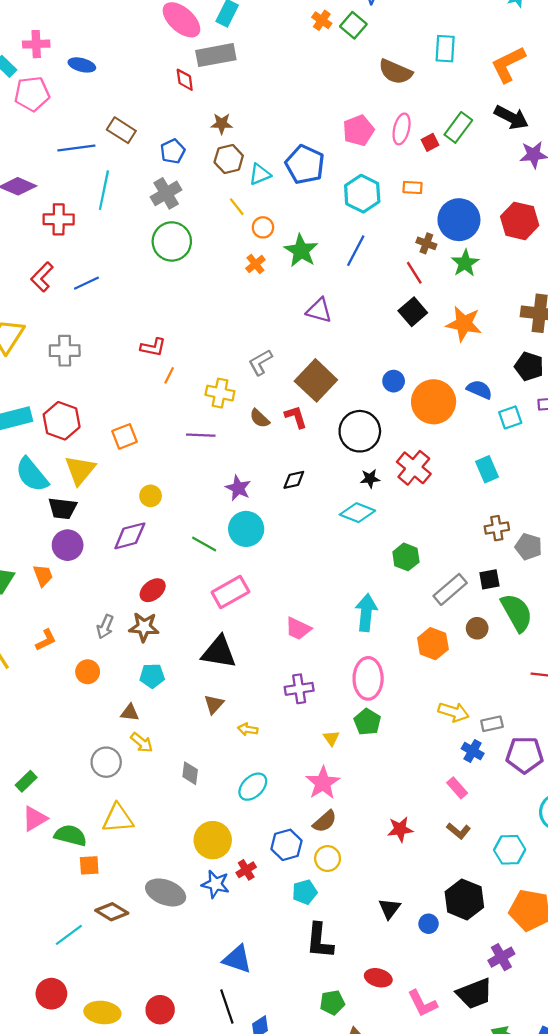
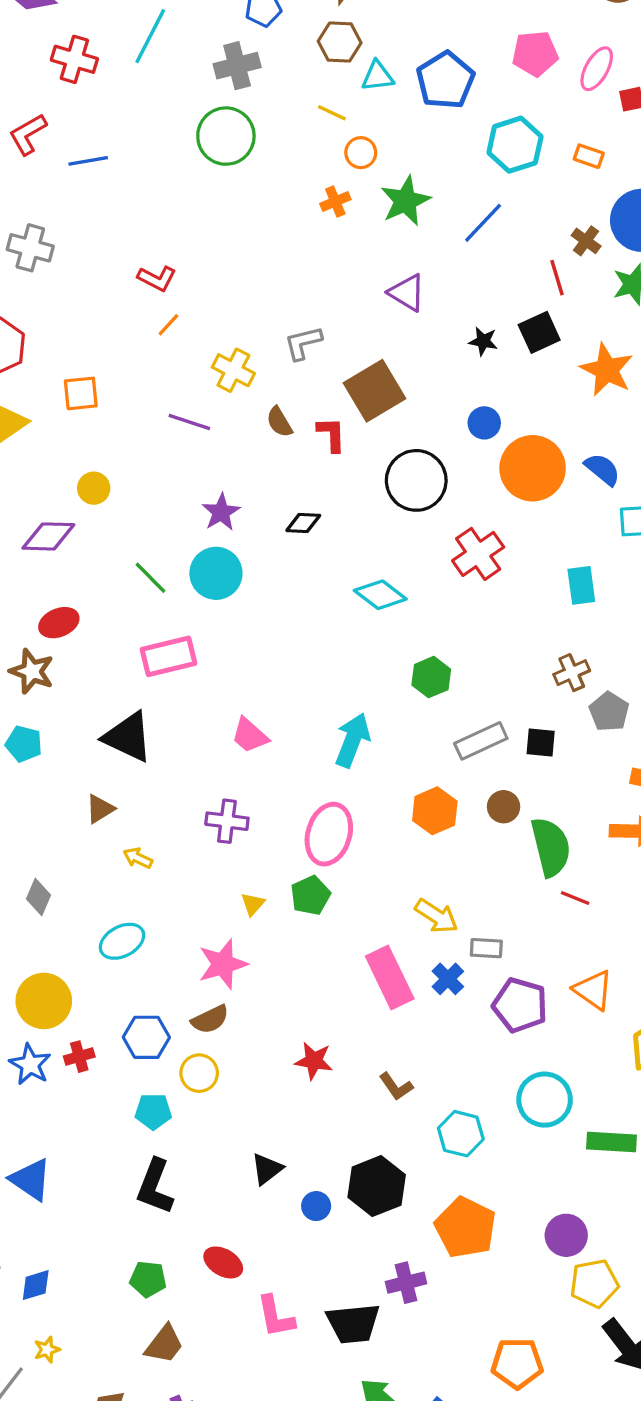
yellow line: (237, 207) -> (332, 113), turned -42
black star: (370, 479) -> (483, 341), moved
brown cross: (497, 528) -> (572, 673), turned -30
green semicircle: (517, 612) -> (551, 847), moved
pink rectangle: (457, 788) -> (390, 977), moved, size x1.8

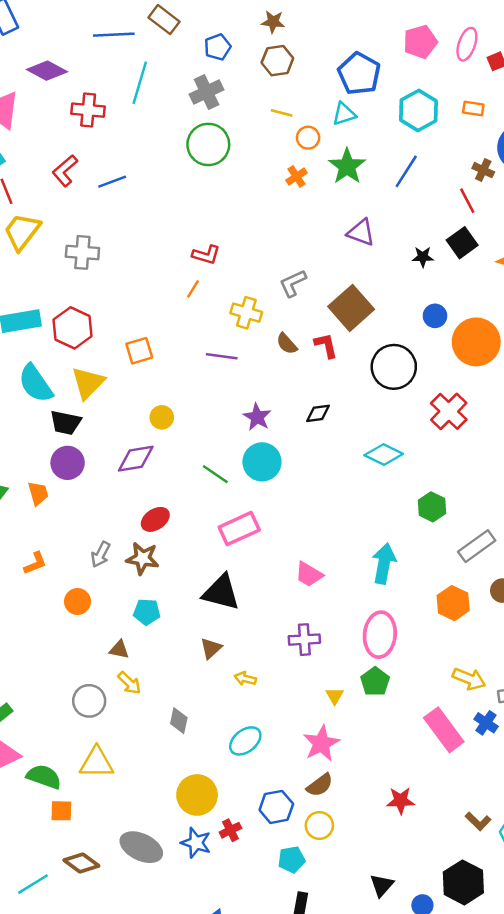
cyan triangle: (378, 76) -> (344, 114), moved
red L-shape: (157, 278) -> (206, 255), moved
brown L-shape: (396, 1087) -> (478, 821), moved

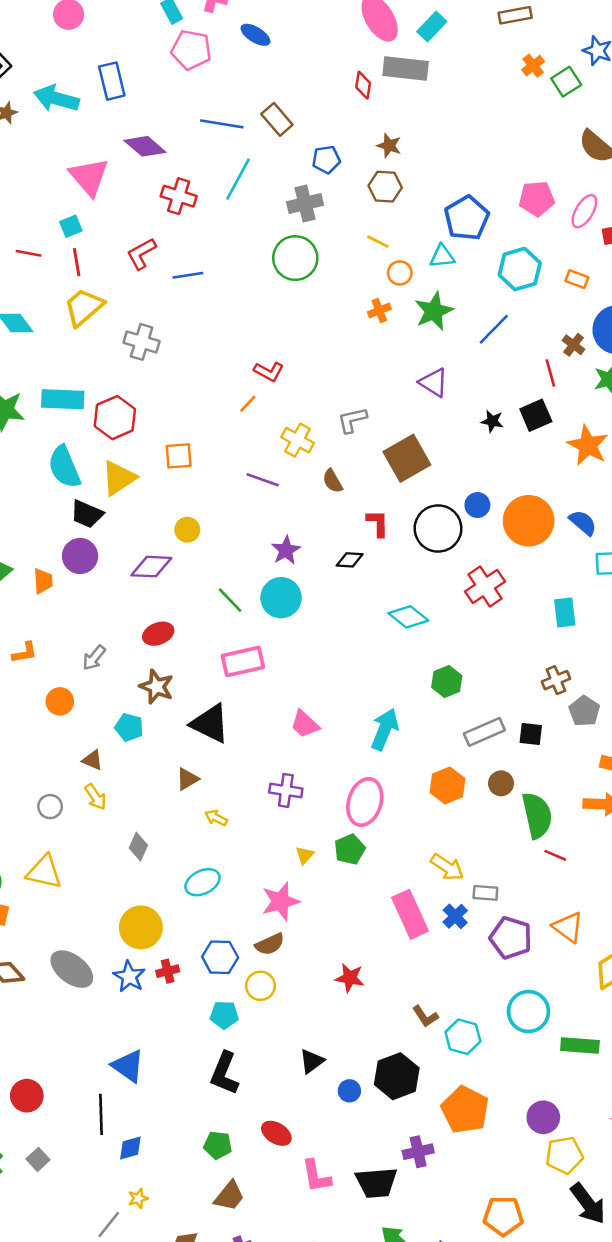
blue circle: (435, 316) -> (477, 505), moved
red L-shape: (326, 345) -> (378, 523), moved
brown star: (143, 558) -> (157, 687), moved
gray circle: (89, 701) -> (50, 807), size x0.7

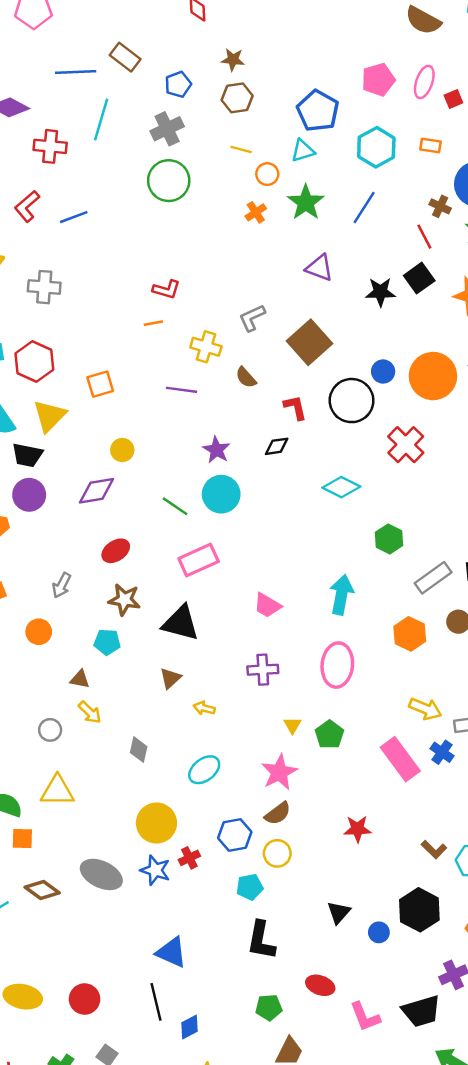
orange line: (248, 404) -> (153, 323), turned 48
black star: (492, 421) -> (380, 292), size x1.4
green pentagon: (350, 849) -> (329, 735), moved

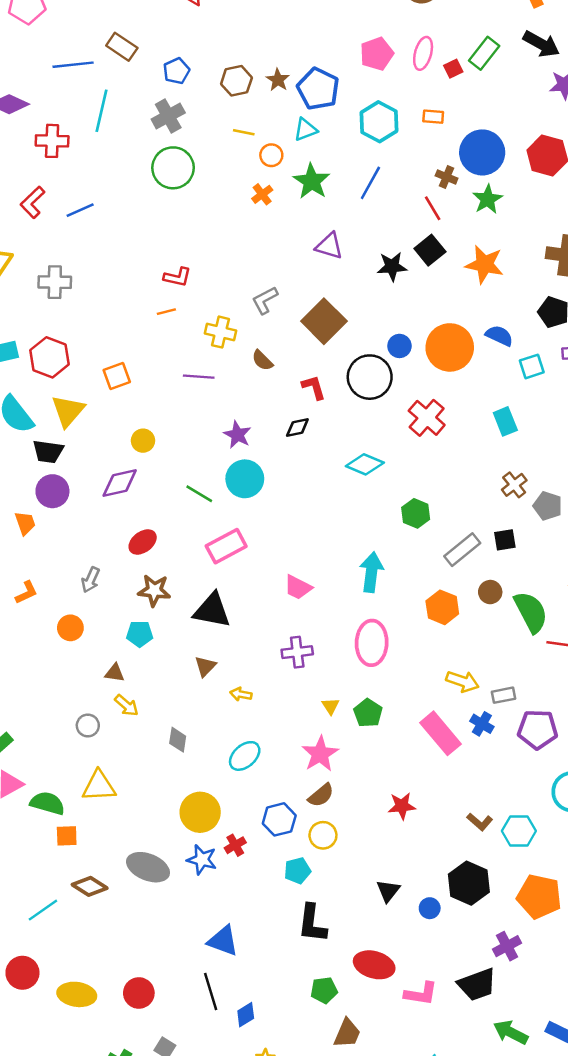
brown star: (233, 60) -> (278, 80), moved, turned 30
red ellipse: (320, 985) -> (374, 965), size x1.4
pink L-shape: (365, 1017) -> (421, 994), turned -56

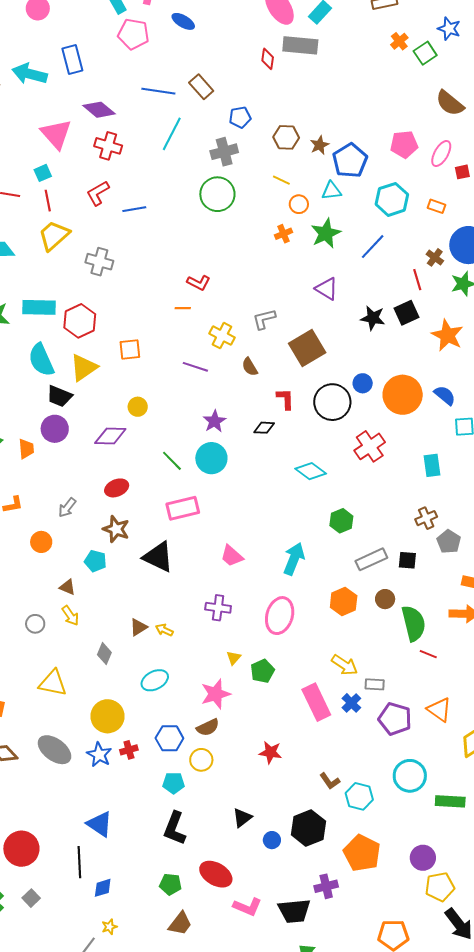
red cross: (52, 141) -> (108, 146), moved
brown triangle: (205, 666) -> (138, 627), moved
yellow triangle: (99, 786) -> (53, 683), moved
red circle: (139, 993) -> (21, 849), size x1.4

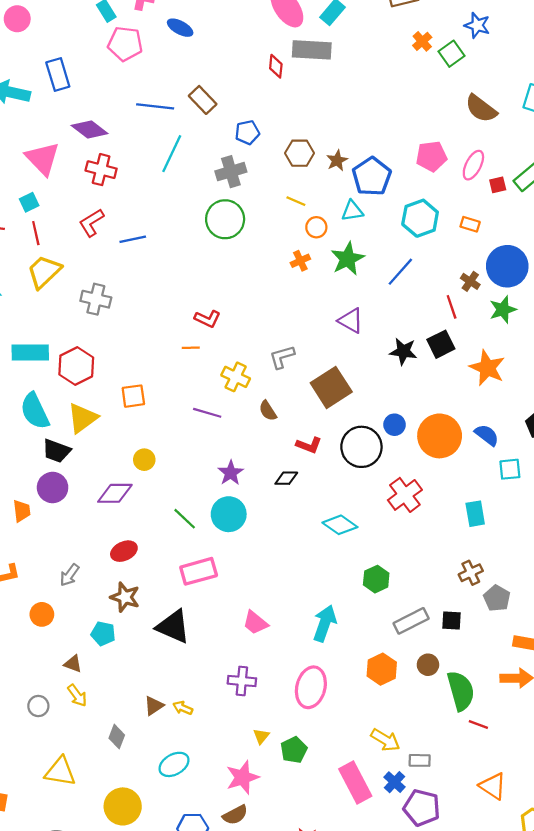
red L-shape: (285, 399) -> (309, 445), turned 115
purple pentagon: (395, 719) -> (422, 808), moved

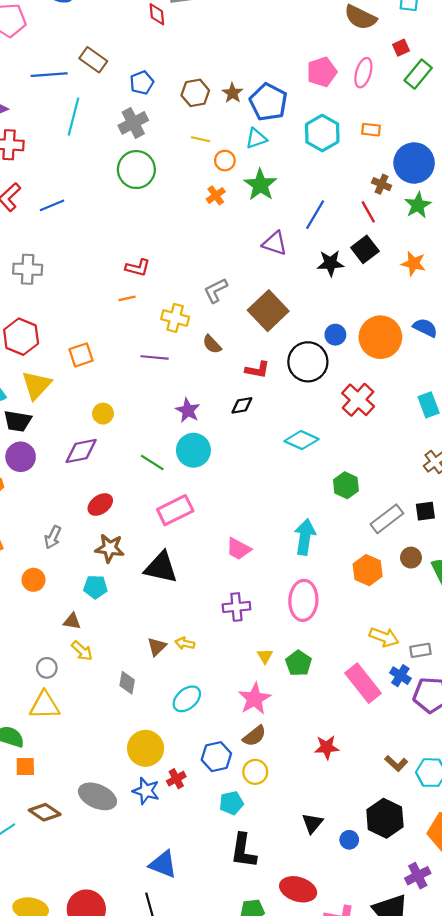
red square: (498, 185) -> (401, 48), moved
blue line: (400, 272) -> (315, 215), moved
orange star: (487, 368) -> (414, 264), size x0.7
yellow triangle: (60, 772) -> (45, 705), moved

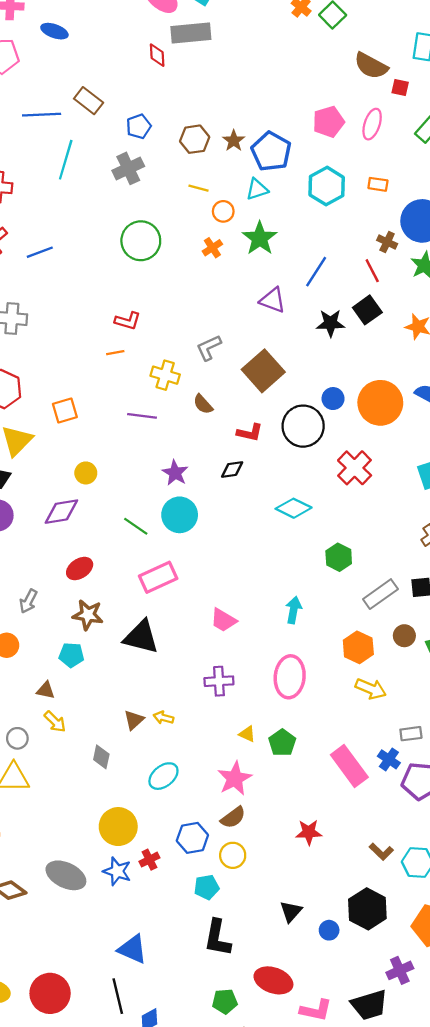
red square: (401, 48) -> (400, 88), moved, turned 35
green circle: (136, 170) -> (141, 241), moved
cyan arrow: (305, 537) -> (294, 610), size x0.7
yellow arrow: (384, 637) -> (371, 689), moved
yellow triangle: (265, 656) -> (247, 734), turned -35

